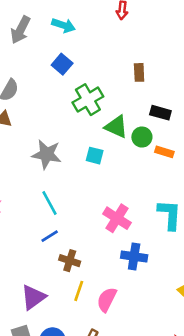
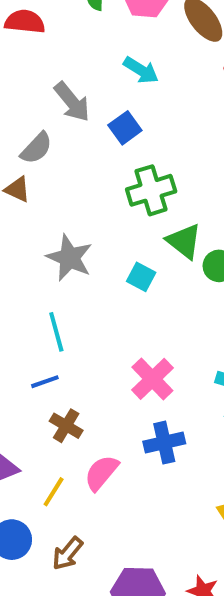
gray arrow: (20, 30) -> (72, 102), moved, turned -80
blue cross: (134, 256) -> (164, 443), turned -35
yellow line: (79, 291) -> (54, 492), moved
pink semicircle: (107, 300) -> (101, 473), moved

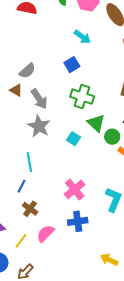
gray arrow: (72, 102) -> (39, 99), moved
green cross: (151, 190) -> (82, 96), turned 30
blue line: (45, 382) -> (21, 186), turned -48

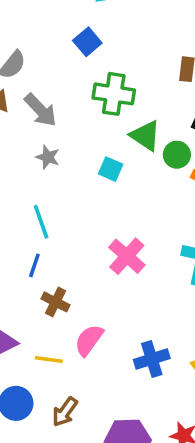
gray star: (39, 126) -> (48, 157), size x0.6
blue cross: (78, 221) -> (152, 359), moved
yellow line: (21, 241) -> (49, 360), turned 70

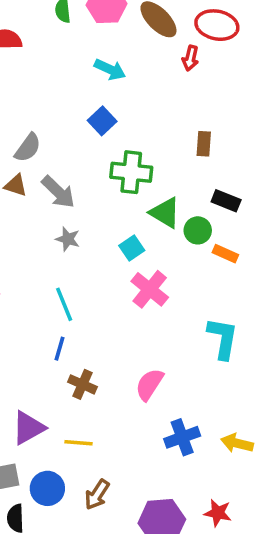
cyan square: (111, 169) -> (132, 248), turned 35
pink cross: (127, 256) -> (150, 289), moved
pink semicircle: (89, 340) -> (149, 384), moved

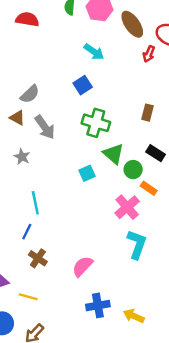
gray star: (68, 239) -> (22, 157), moved
pink cross: (150, 289) -> (127, 207), moved

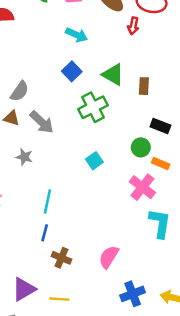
green cross: (96, 123) -> (93, 107), turned -32
green triangle: (113, 154) -> (113, 75), moved
cyan line: (35, 203) -> (47, 201), turned 35

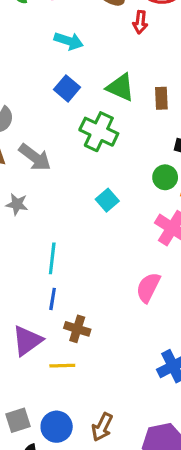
green cross: (93, 107) -> (99, 132), turned -32
pink semicircle: (109, 257) -> (148, 287), moved
purple triangle: (24, 289) -> (27, 341), moved
yellow line: (59, 299) -> (62, 366), moved

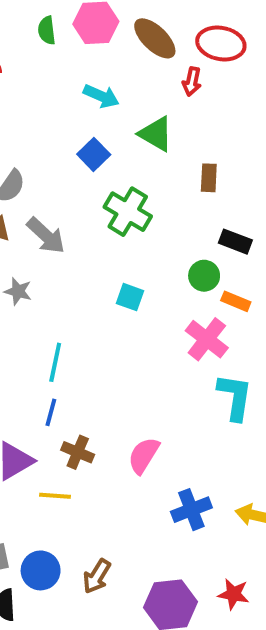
green triangle: (120, 87) -> (156, 134), moved
cyan square: (107, 200) -> (130, 297), turned -35
pink semicircle: (148, 287) -> (144, 455), moved

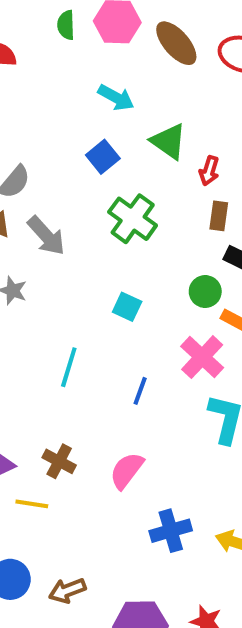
red arrow: (192, 81) -> (209, 171), moved
brown rectangle: (209, 178) -> (219, 216), moved
cyan line: (55, 362) -> (69, 367), moved
blue line: (51, 412) -> (140, 391), moved
brown arrow: (97, 576) -> (67, 591), turned 32

